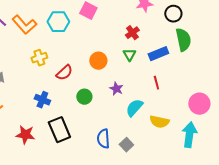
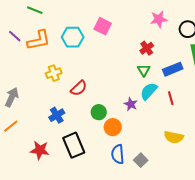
orange L-shape: (24, 25) -> (39, 40), turned -60
orange circle: (98, 61) -> (113, 127), moved
blue cross: (42, 100) -> (57, 115), turned 35
cyan semicircle: (134, 108) -> (149, 91), moved

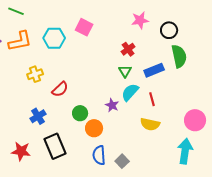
yellow semicircle: (174, 137) -> (150, 124), moved

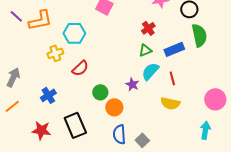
cyan hexagon: (54, 38) -> (74, 33), moved
green triangle: (125, 71) -> (145, 50), turned 40
blue cross: (38, 116) -> (48, 95), moved
cyan arrow: (185, 151) -> (205, 130), size x0.7

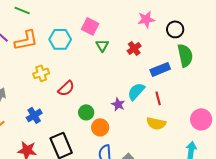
cyan hexagon: (74, 33) -> (60, 39), moved
green triangle: (145, 50) -> (102, 45), moved, turned -40

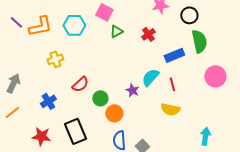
green triangle: (102, 45) -> (116, 31), turned 32
red semicircle: (66, 88) -> (80, 84), moved
pink circle: (201, 119) -> (215, 76), moved

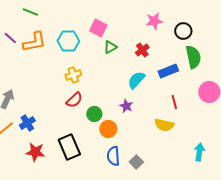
yellow cross: (55, 59) -> (73, 75), moved
cyan semicircle: (150, 77) -> (136, 80), moved
red line: (172, 84) -> (174, 102), moved
blue cross: (48, 101) -> (27, 123), moved

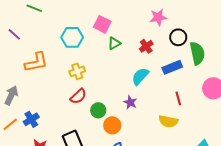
black circle: (183, 31) -> (178, 37), moved
orange L-shape: (34, 42) -> (36, 62), moved

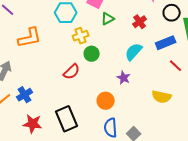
yellow cross: (77, 71) -> (81, 36), moved
red line: (178, 98) -> (176, 66), moved, turned -32
green circle: (98, 110) -> (92, 54), moved

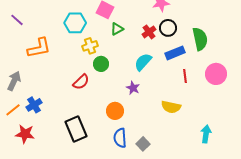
black circle: (172, 13) -> (168, 28), moved
red line: (176, 66) -> (185, 76), turned 40
red star: (33, 124) -> (25, 134), moved

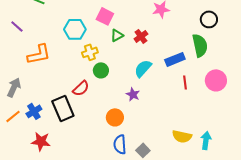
black circle: (168, 28) -> (209, 19), moved
red cross: (149, 32) -> (141, 36), moved
yellow semicircle: (171, 107) -> (182, 136), moved
black rectangle: (76, 129) -> (63, 108), moved
red star: (25, 134) -> (41, 141), moved

